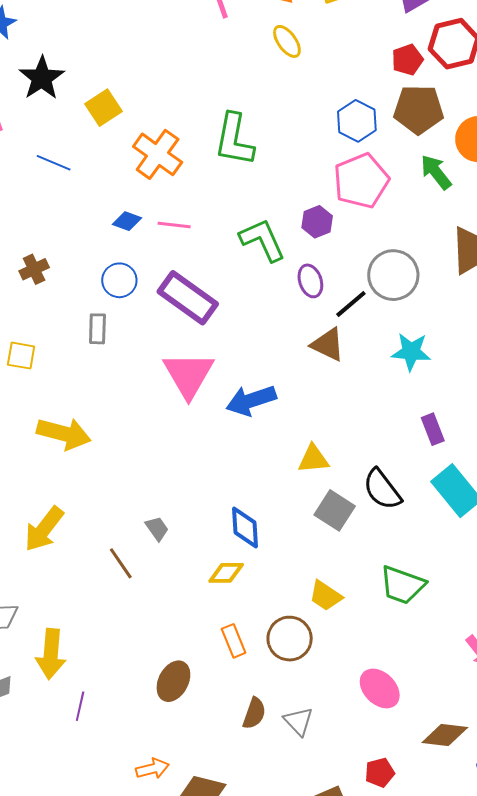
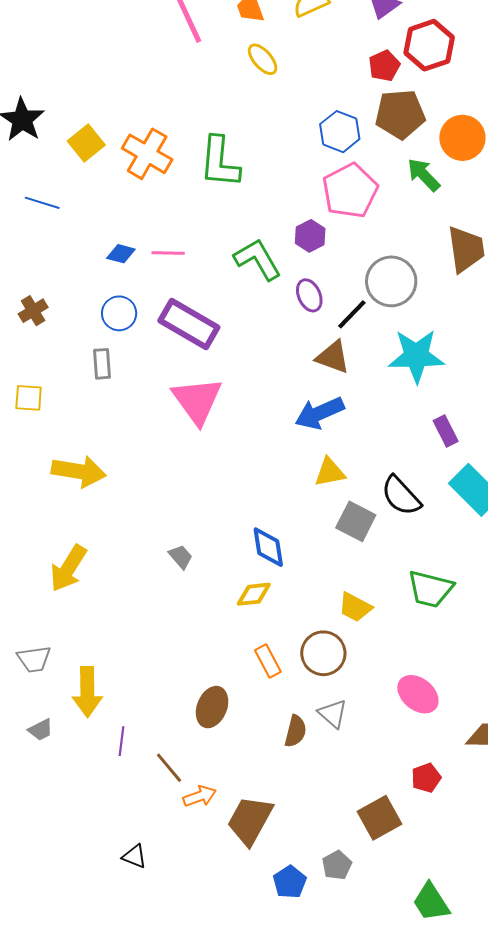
orange cross: (158, 154) -> (147, 154), moved
cyan star: (411, 352) -> (416, 356), size x1.4
blue arrow: (251, 400) -> (319, 413), moved
brown line: (121, 563) -> (169, 768), moved
gray triangle: (298, 721) -> (333, 714), moved

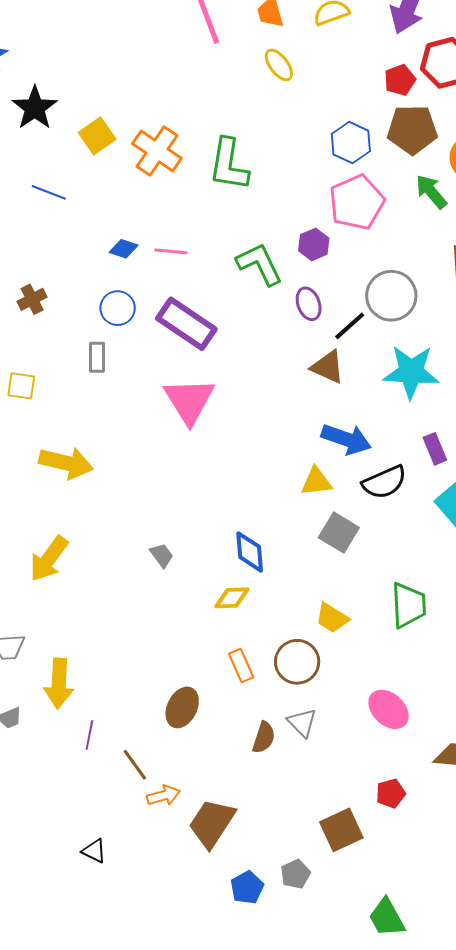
blue arrow: (319, 413) -> (346, 439), moved, turned -141
black semicircle: (401, 496) -> (384, 482), moved, turned -75
green trapezoid: (430, 589) -> (408, 605), turned -111

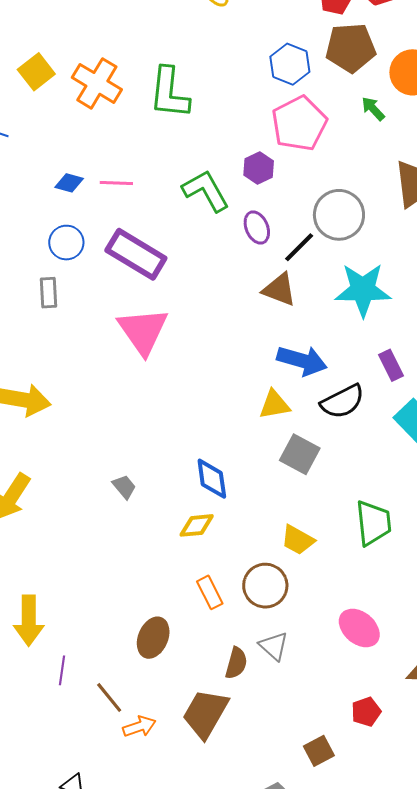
green arrow: (431, 192) -> (373, 109), size x0.7
brown trapezoid: (212, 823) -> (205, 714), moved
brown square: (341, 830) -> (319, 751), size x0.7

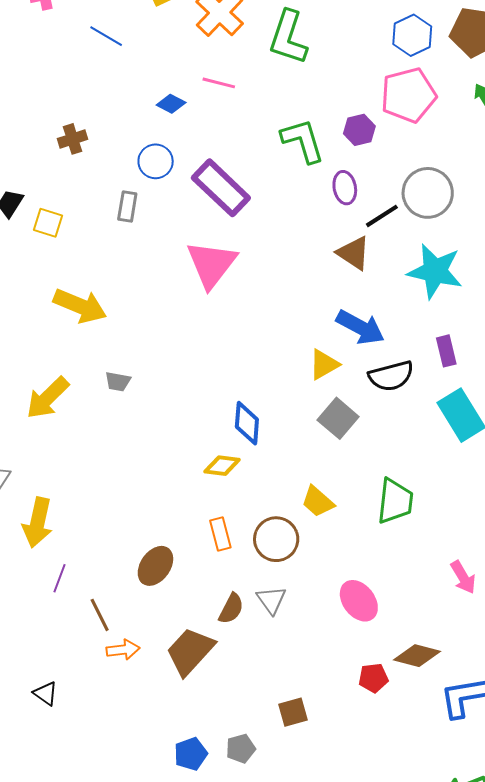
pink line: (116, 183) -> (219, 83), moved
yellow triangle: (274, 405) -> (324, 364), turned -32
gray trapezoid: (124, 487) -> (118, 382), moved, turned 128
red pentagon: (366, 712) -> (373, 678), moved

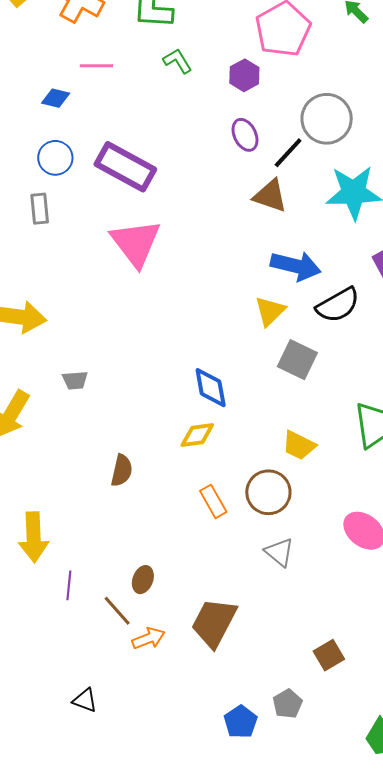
green L-shape: (303, 141) -> (177, 61), moved, size x0.6
brown ellipse: (155, 566) -> (143, 580), moved, size x0.7
brown semicircle: (231, 609) -> (122, 470), moved

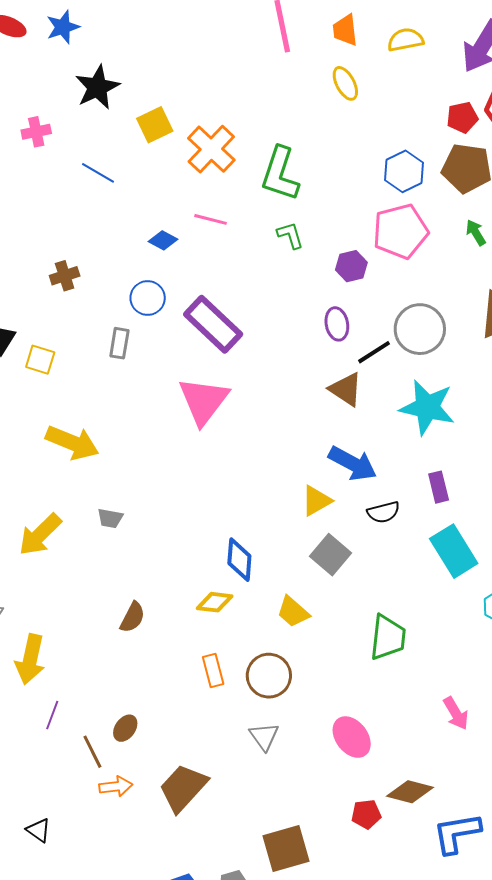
black semicircle: (338, 305) -> (384, 512), size x0.7
yellow trapezoid: (299, 445) -> (293, 612), moved
brown square: (329, 655) -> (286, 849), size x1.6

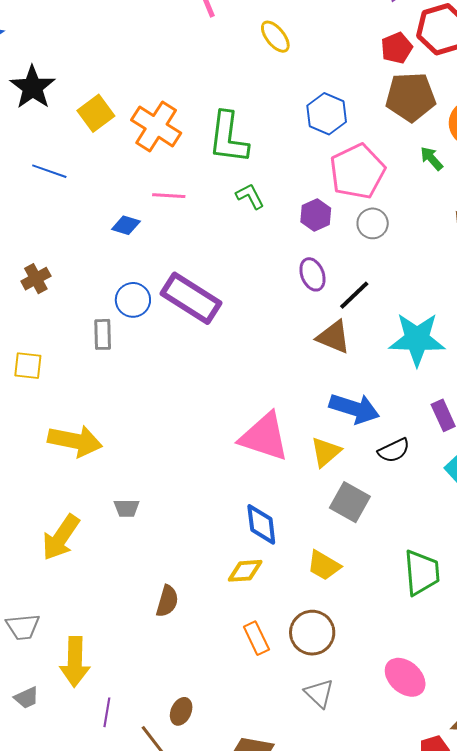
blue hexagon: (404, 171) -> (327, 114), moved
blue circle: (148, 298) -> (133, 300), moved
gray circle: (420, 329) -> (373, 223), moved, size x0.6
pink triangle: (204, 401) -> (264, 437), moved, turned -38

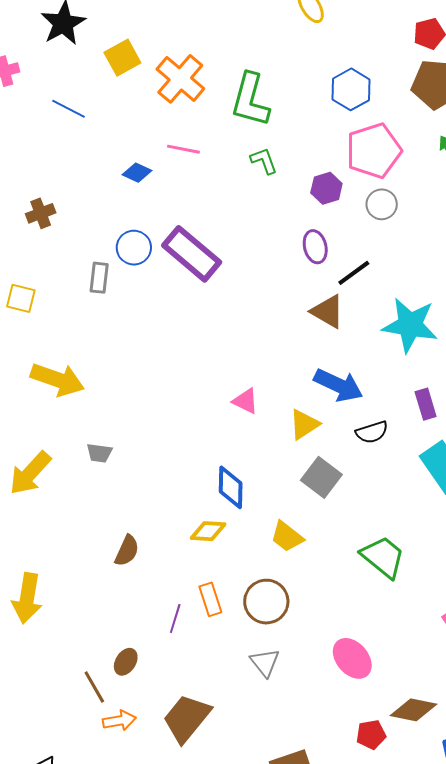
pink triangle: (264, 437) -> (245, 401), size x0.5
green trapezoid: (422, 573) -> (383, 557), turned -54
purple line: (107, 712) -> (175, 618), moved

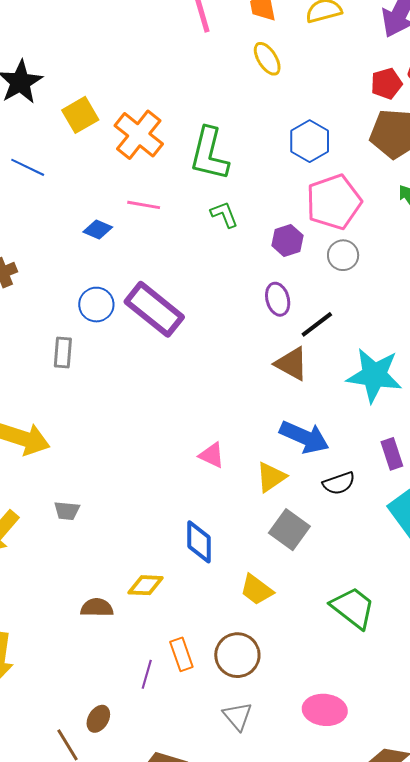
gray rectangle: (99, 278) -> (63, 352), moved
yellow diamond: (208, 531) -> (146, 585), moved
brown semicircle: (127, 551) -> (97, 608), turned -112
pink ellipse: (352, 658) -> (325, 710), turned -42

